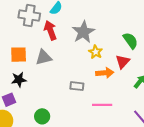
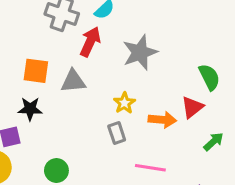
red arrow: (50, 30) -> (90, 42), turned 36
yellow star: (96, 52) -> (124, 103), moved
gray rectangle: (77, 86) -> (117, 133), turned 56

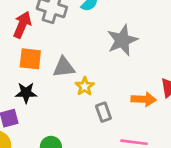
red arrow: (90, 42) -> (22, 25), moved
yellow star: (124, 103) -> (85, 86), moved

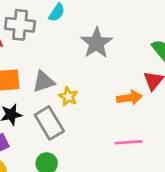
gray rectangle: (103, 112) -> (49, 123), moved, size x1.6

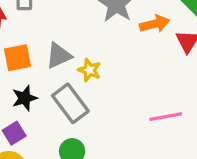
orange arrow: (130, 98) -> (155, 24), moved

